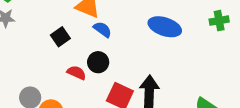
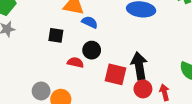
black square: (60, 37) -> (56, 35), turned -35

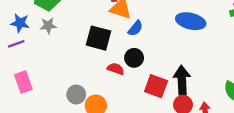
blue semicircle: (90, 22) -> (135, 28), turned 98
black square: (56, 35) -> (99, 38), size x1.5

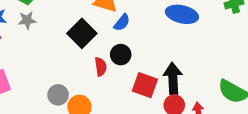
black square: (99, 38) -> (82, 33), turned 30
red semicircle: (116, 69) -> (101, 67), turned 63

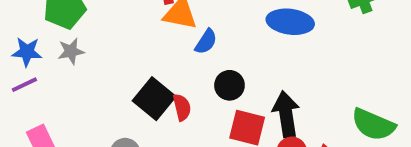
black square: (82, 33) -> (154, 99), moved
black circle: (121, 55) -> (229, 85), moved

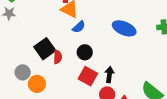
black arrow: (286, 114) -> (109, 75), size x0.7

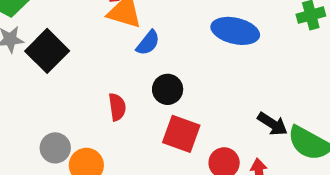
black square: (45, 49) -> (47, 51), moved
black arrow: (109, 75) -> (272, 124), moved, turned 126

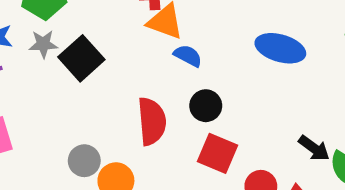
blue semicircle: (148, 43) -> (188, 56), turned -104
red semicircle: (117, 107) -> (152, 121), size x1.6

